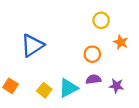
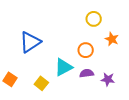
cyan triangle: (68, 88) -> (63, 67), moved

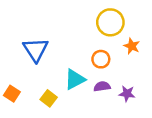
yellow circle: (94, 19) -> (110, 22), size x1.5
blue triangle: (30, 42) -> (36, 50), turned -30

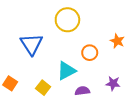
yellow circle: (110, 22) -> (67, 20), moved
purple semicircle: (102, 86) -> (82, 91), moved

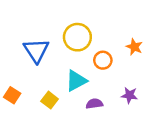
yellow circle: (67, 20) -> (77, 37), moved

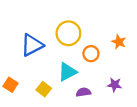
blue triangle: (36, 50) -> (32, 45), turned 35

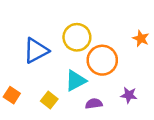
orange star: (119, 42) -> (141, 38), moved
orange circle: (91, 54) -> (102, 60), size x1.6

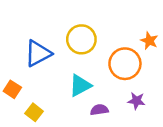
orange circle: (102, 60) -> (125, 64), moved
orange square: (12, 95) -> (12, 89), moved
yellow square: (49, 100) -> (34, 112), moved

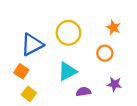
orange star: (149, 41) -> (113, 27), moved
orange circle: (125, 64) -> (105, 53), size x0.6
orange square: (12, 89) -> (21, 71), moved

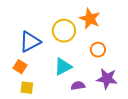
orange star: (113, 27) -> (90, 19), moved, size x1.5
purple star: (114, 84) -> (107, 79), size x1.5
yellow square: (29, 94) -> (27, 88), turned -32

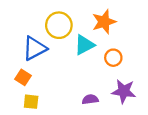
orange star: (90, 19) -> (104, 22), turned 30
yellow circle: (64, 31) -> (59, 25), moved
cyan triangle: (63, 67) -> (84, 45), moved

